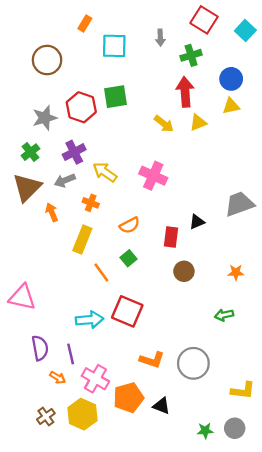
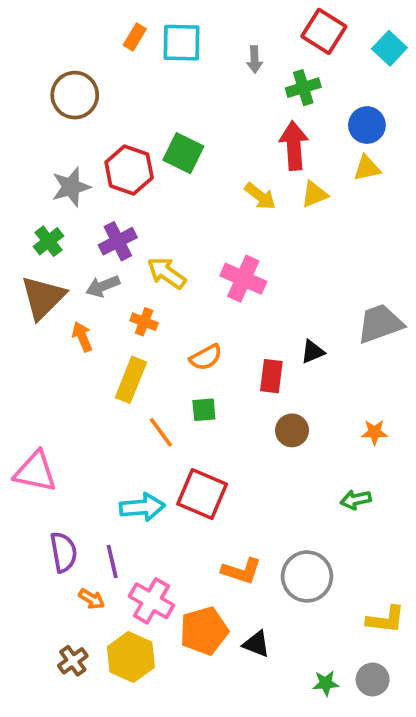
cyan square: (114, 46) -> (181, 43), moved
green square: (115, 97) -> (183, 153), turned 35
green square: (128, 258) -> (204, 410), turned 35

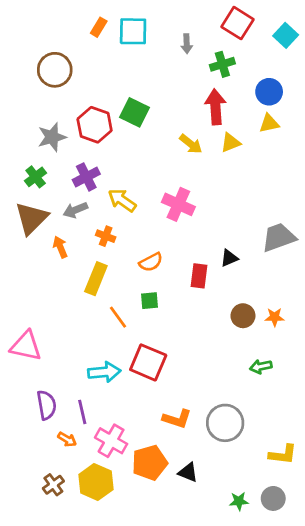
brown circle: (292, 430) -> (243, 316), moved

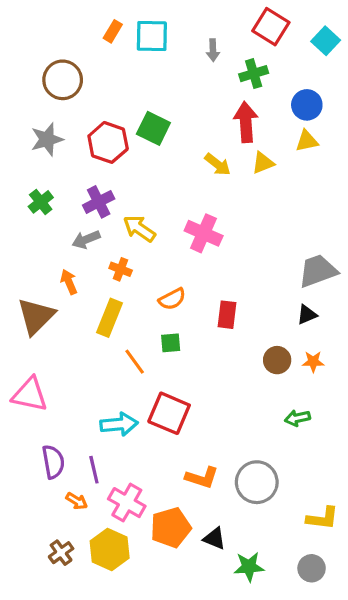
gray star: (52, 137) -> (47, 139), moved
brown triangle: (31, 218) -> (36, 316), moved
black triangle: (229, 258) -> (307, 315), moved
green star: (239, 501) -> (249, 567), moved, size x1.4

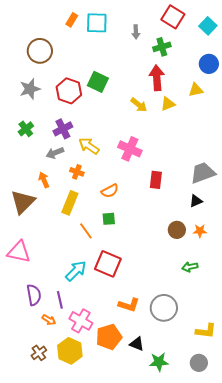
blue circle: (307, 105) -> (209, 64), moved
red rectangle: (227, 315) -> (156, 180), moved
cyan arrow: (119, 424) -> (76, 271), turned -40

